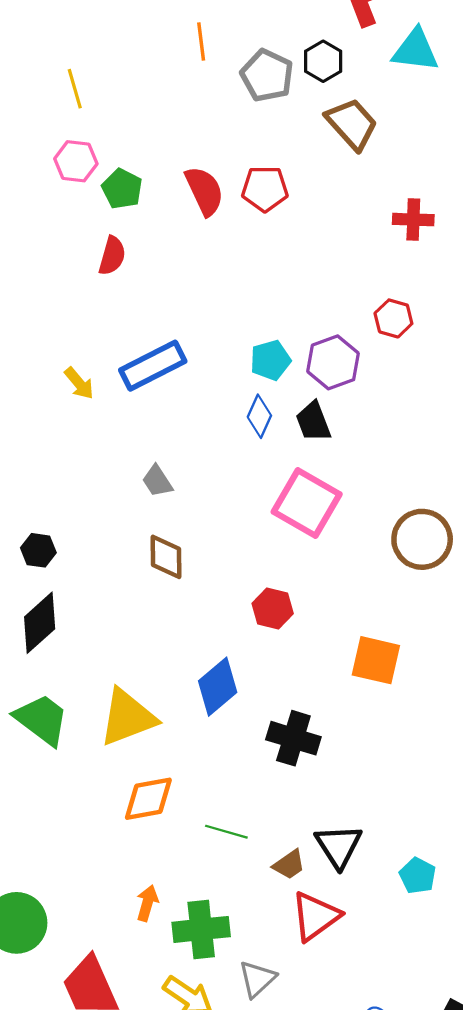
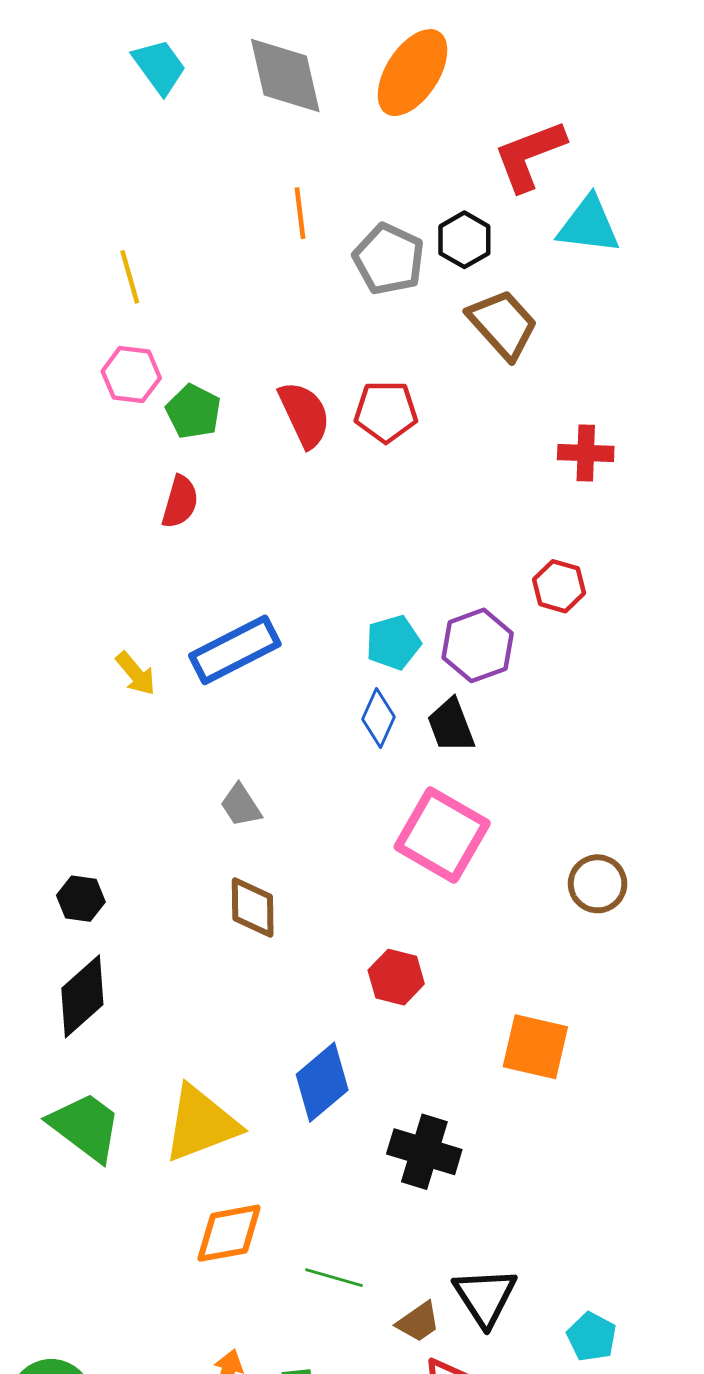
brown circle: (422, 539) -> (598, 884), size x0.7

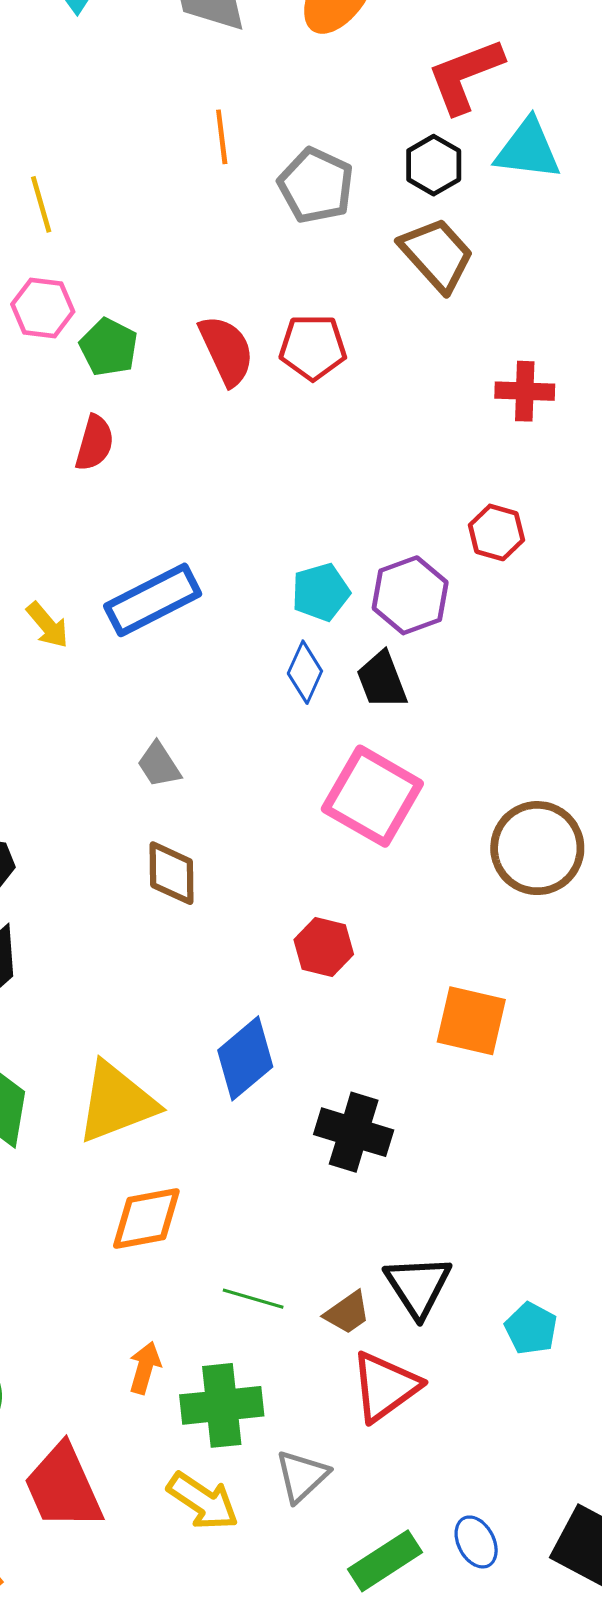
black hexagon: (464, 240) -> (434, 165), moved
brown circle: (598, 884) -> (537, 848), size x1.5
green line: (334, 1278) -> (253, 1299), moved

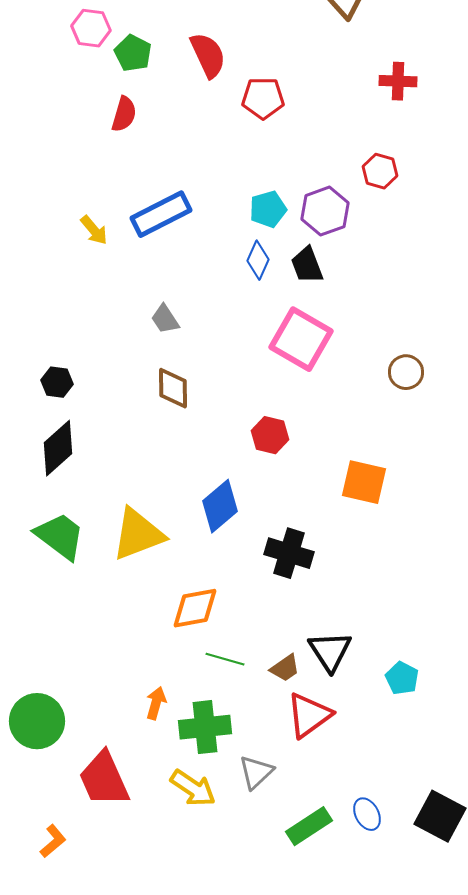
red pentagon: (313, 347) -> (263, 98), moved
brown circle: (537, 848) -> (406, 372), size x0.6
orange diamond: (146, 1219) -> (195, 608), moved

